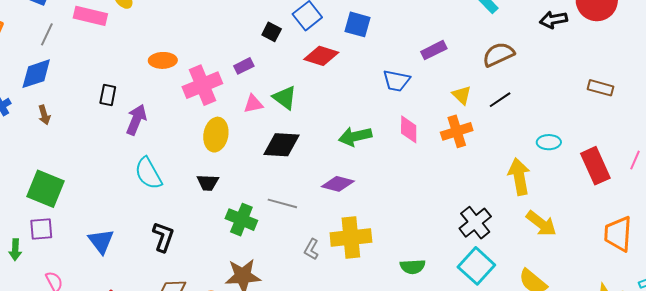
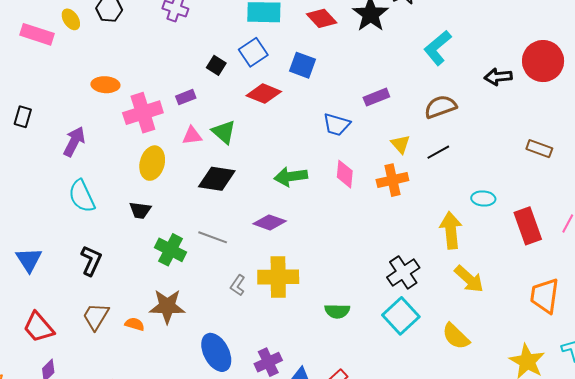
black rectangle: (108, 95) -> (23, 117), moved

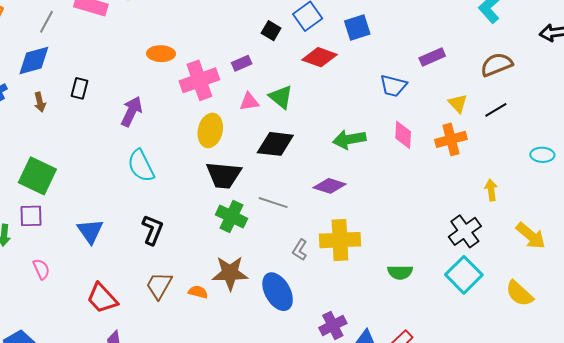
blue square: (303, 65) -> (357, 28), turned -36
black trapezoid: (140, 210) -> (224, 175), moved, size x1.6
yellow arrow: (451, 230) -> (491, 190), moved, size x0.6
blue ellipse: (216, 352) -> (278, 292), moved

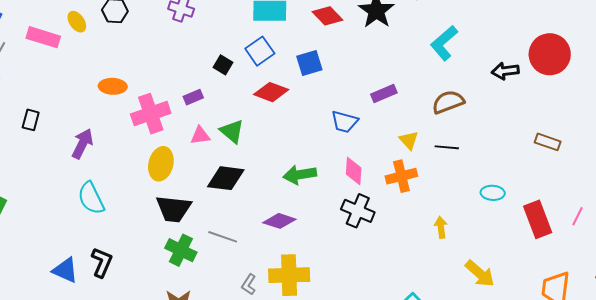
black line: (496, 110) -> (447, 147), turned 35
blue triangle: (90, 231) -> (65, 270), moved, turned -32
black cross: (465, 231) -> (358, 211), moved, turned -32

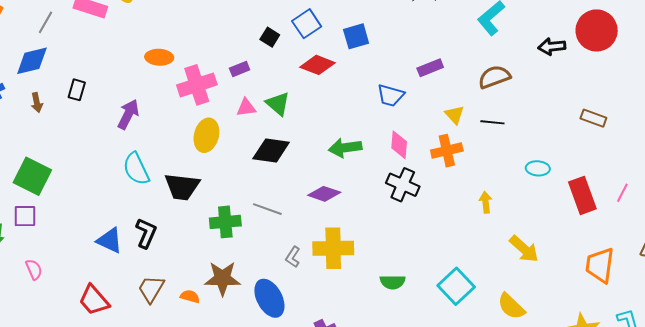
black trapezoid: (174, 209) -> (182, 187), moved
green cross: (181, 250) -> (225, 222), turned -32

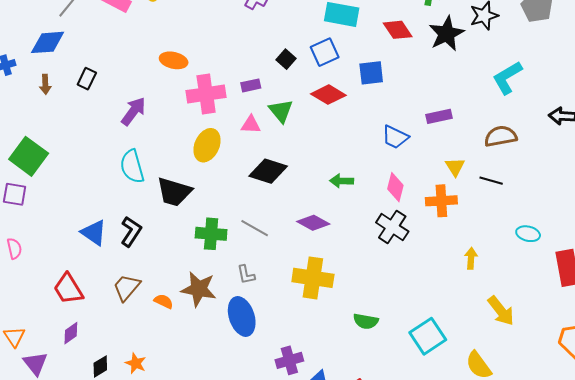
green triangle: (278, 104) -> (281, 111), moved
green arrow: (345, 148) -> (342, 181), size x0.7
gray L-shape: (293, 257) -> (246, 275), moved, turned -55

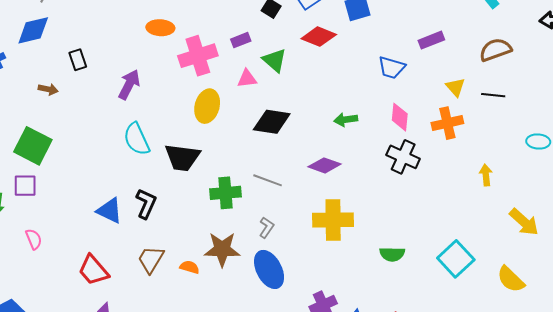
black rectangle: (87, 79) -> (78, 60), turned -35
brown arrow: (45, 84) -> (48, 89), moved, turned -66
gray L-shape: (246, 275) -> (266, 228), turned -125

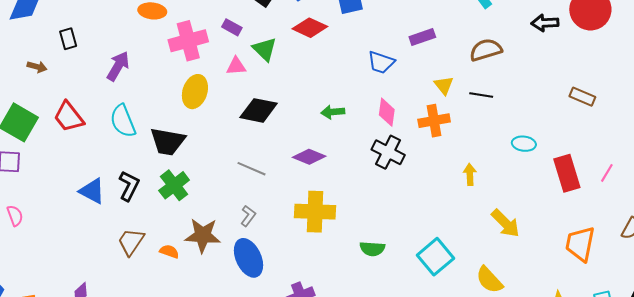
purple rectangle: (241, 40) -> (232, 27), turned 48
green cross: (225, 193) -> (174, 185), moved, turned -36
red trapezoid: (93, 270) -> (69, 117), moved

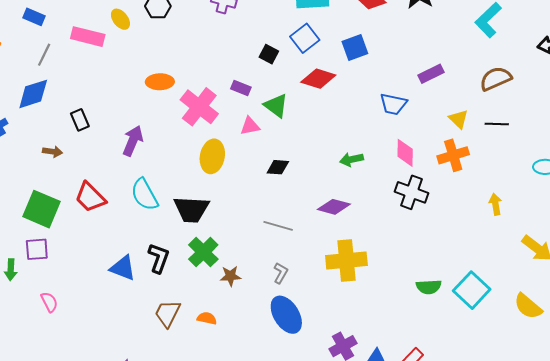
pink cross: (188, 41) -> (199, 107), turned -30
black diamond: (259, 110) -> (278, 167), size x0.6
brown star: (203, 235) -> (230, 276), moved, size x0.6
green semicircle: (372, 249) -> (429, 287), moved

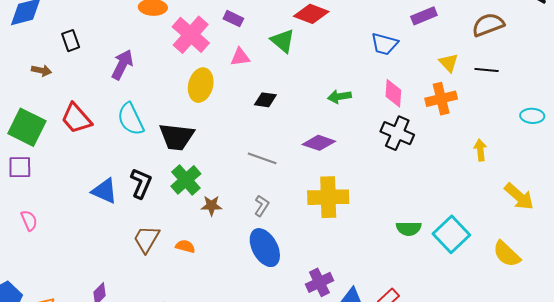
green triangle: (276, 106) -> (283, 41), moved

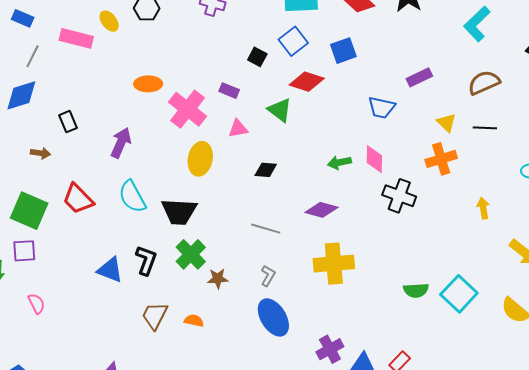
pink diamond: (393, 93) -> (374, 159), moved

